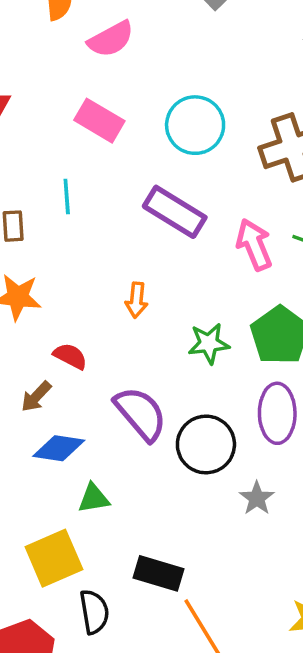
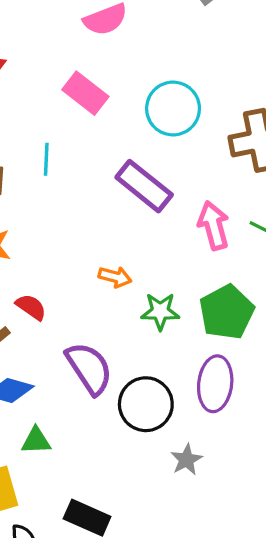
orange arrow: (137, 300) -> (115, 277), moved, turned -88

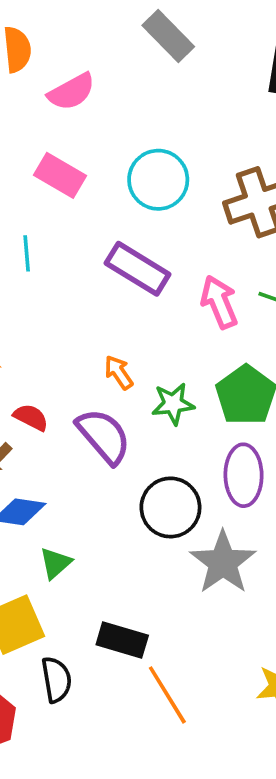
orange arrow: (115, 277) -> (119, 372), turned -132
purple semicircle: (89, 368) -> (104, 436), moved
green triangle: (36, 441) -> (55, 563), turned -32
gray star: (186, 460) -> (223, 562), size x1.8

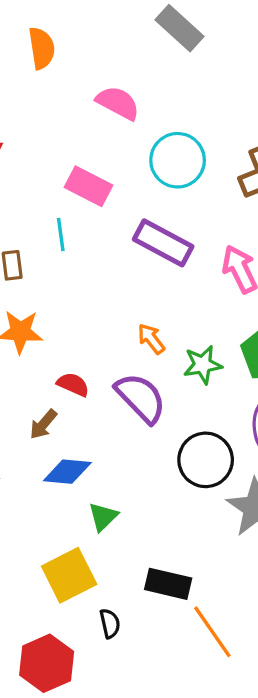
pink semicircle: (71, 92) -> (118, 103), moved, turned -120
pink rectangle: (60, 175) -> (89, 186), moved
black semicircle: (56, 680) -> (110, 623), size x0.7

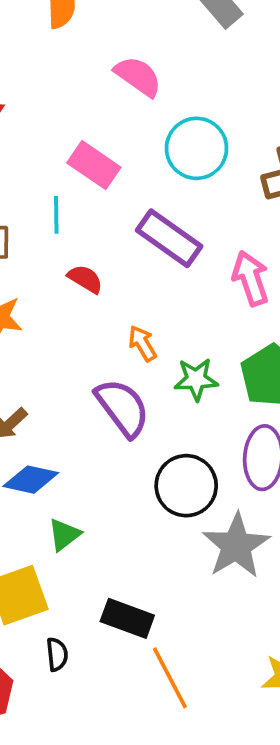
red semicircle: (73, 384) -> (85, 279), moved

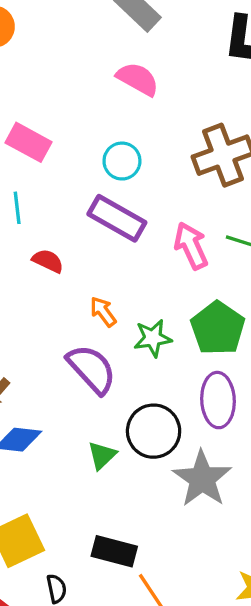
pink semicircle: (138, 76) -> (138, 79), moved
cyan circle: (197, 148) -> (122, 161), moved, size x0.7
pink rectangle: (94, 165) -> (28, 142), moved
green triangle: (64, 535) -> (102, 455), moved

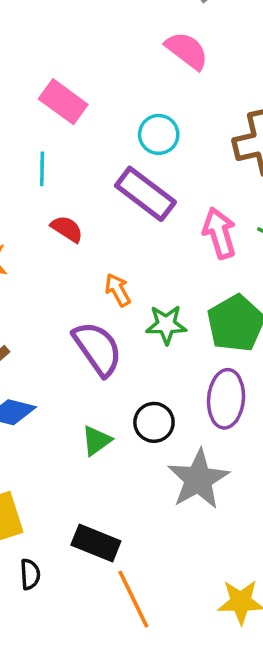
black circle: (154, 431) -> (154, 422), size x0.7

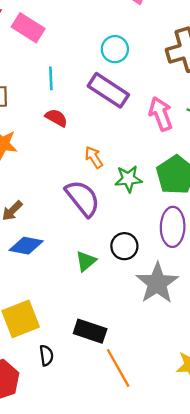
pink rectangle: (63, 102) -> (28, 28), moved
cyan line: (42, 169) -> (51, 78), moved

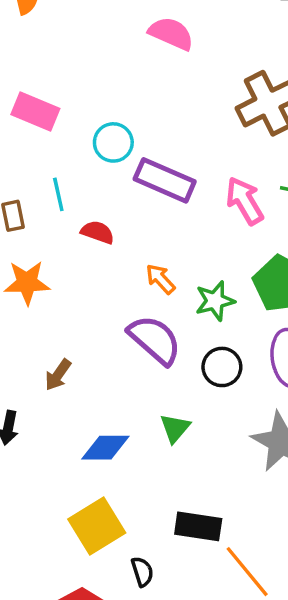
cyan circle: (115, 49) -> (113, 142), moved
cyan line: (51, 78) -> (58, 194), moved
blue diamond: (26, 246) -> (105, 448), moved
black circle: (124, 246) -> (222, 367), moved

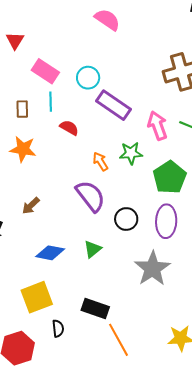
pink semicircle: (171, 33) -> (107, 20), moved
pink rectangle: (35, 111) -> (45, 71), moved
green star: (215, 301) -> (131, 153), moved

